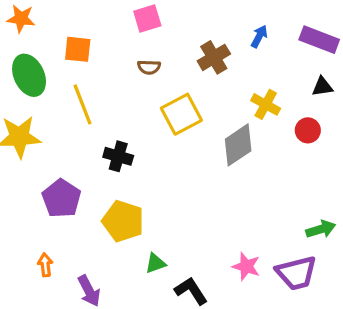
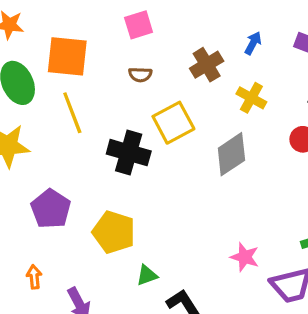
orange square: (78, 49) -> (67, 56), size x1.5
yellow cross: (266, 104) -> (251, 98), moved
black cross: (118, 156) -> (129, 153), moved, size x1.4
pink star: (246, 266) -> (245, 257), moved

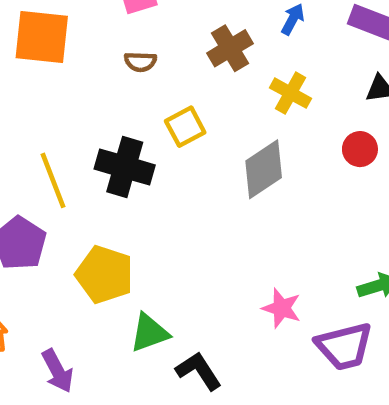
yellow line: (72, 113) -> (53, 180), moved
yellow square: (173, 123) -> (185, 127), size x0.7
green triangle: (147, 275) -> (149, 333), size x1.4

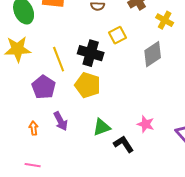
yellow pentagon: (105, 275) -> (88, 85), moved
pink star: (282, 308) -> (146, 124), moved
purple arrow: (57, 371) -> (61, 121), moved

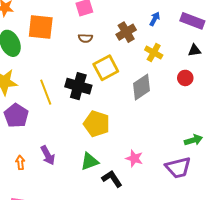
yellow square: (118, 35) -> (106, 68), size x1.4
yellow pentagon: (88, 85) -> (97, 124), moved
purple pentagon: (44, 87) -> (16, 116), moved

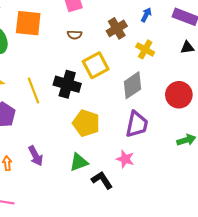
red circle: (185, 78) -> (179, 95), moved, size x1.6
purple trapezoid: (178, 168) -> (137, 124), moved, turned -64

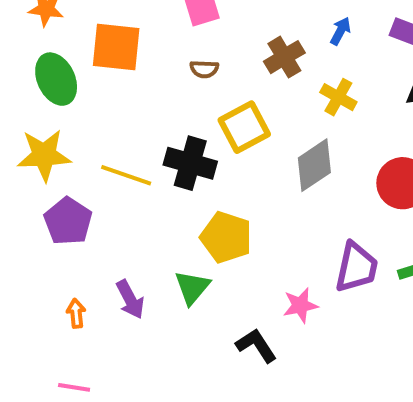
yellow line: (33, 91) -> (126, 175), turned -50
purple trapezoid: (137, 124) -> (356, 267), moved
pink star: (125, 159) -> (300, 305), turned -30
green triangle: (79, 162) -> (192, 287), moved, turned -30

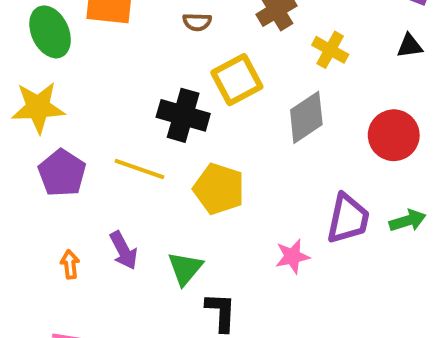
yellow line: (126, 175) -> (139, 169), moved
green triangle: (192, 287) -> (185, 268), moved
black L-shape: (256, 345) -> (221, 312), moved, turned 36

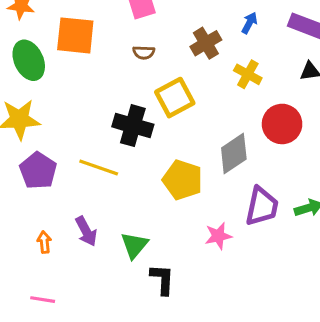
gray diamond: (306, 117) -> (234, 154), moved
red circle: (394, 135) -> (282, 124), moved
yellow pentagon: (219, 189) -> (183, 180), moved

